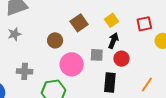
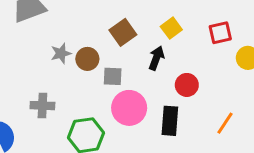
gray star: (14, 34) -> (61, 53), moved
black arrow: (113, 41) -> (156, 58), moved
gray square: (97, 55) -> (113, 76), moved
pink circle: (72, 64) -> (129, 108), moved

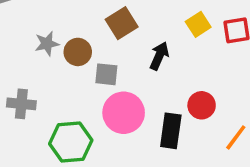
yellow square: (171, 28) -> (198, 24), moved
red circle: (187, 85) -> (202, 105), moved

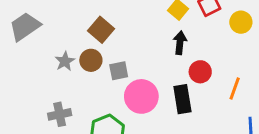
brown square: (122, 23) -> (101, 30), moved
black arrow: (159, 56) -> (180, 43), moved

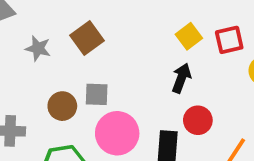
brown circle: (91, 60) -> (62, 106), moved
gray star: (65, 61) -> (38, 48), moved, turned 30

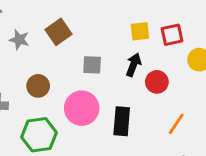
yellow square: (189, 36) -> (140, 31), turned 30
gray square: (97, 94) -> (92, 65), moved
red circle: (198, 120) -> (157, 82), moved

